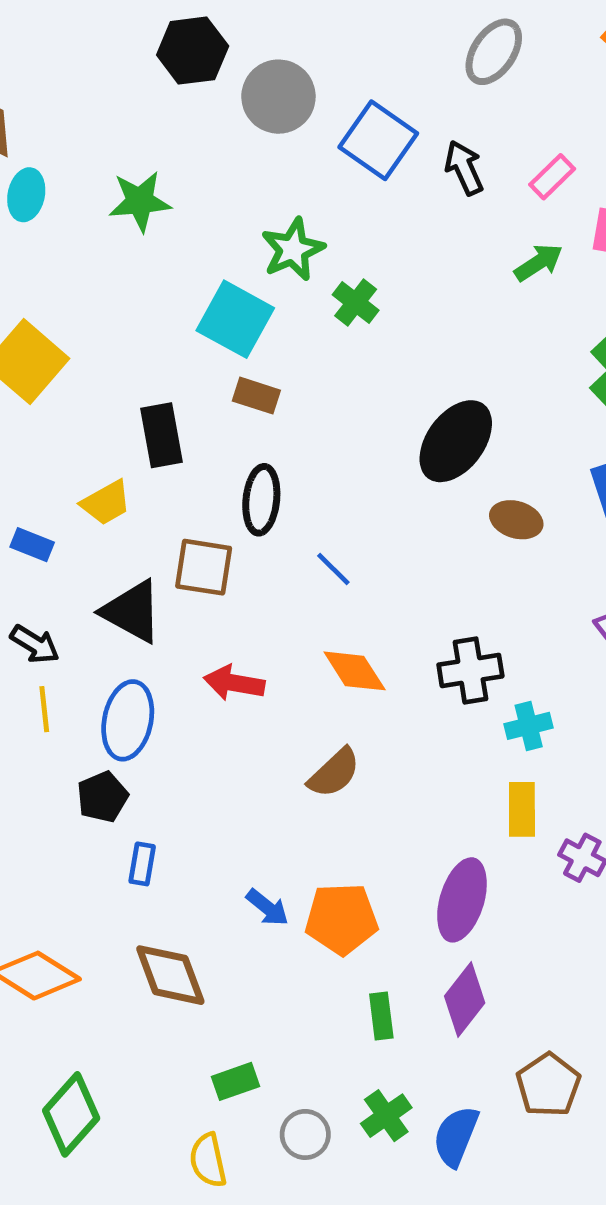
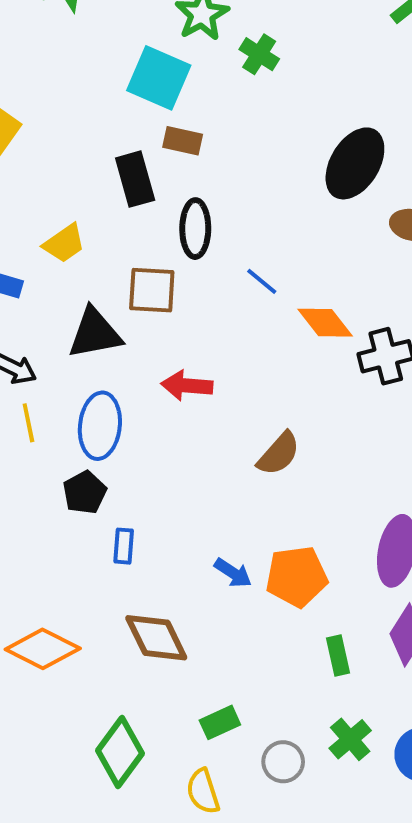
black rectangle: (161, 435) -> (135, 179), moved
black triangle: (132, 611) -> (95, 333), turned -34
orange diamond: (355, 671) -> (325, 323), moved
green diamond: (71, 1114) -> (120, 752), moved

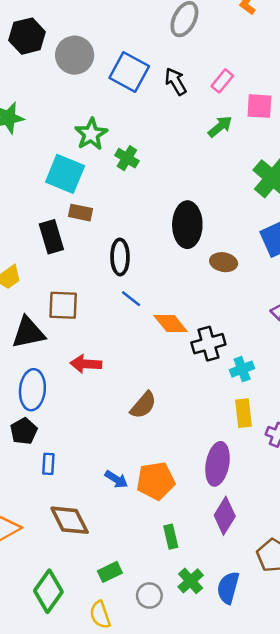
black ellipse: (355, 163) -> (187, 225), turned -30
black ellipse: (195, 229) -> (120, 257), moved
green rectangle: (338, 656) -> (171, 537), moved

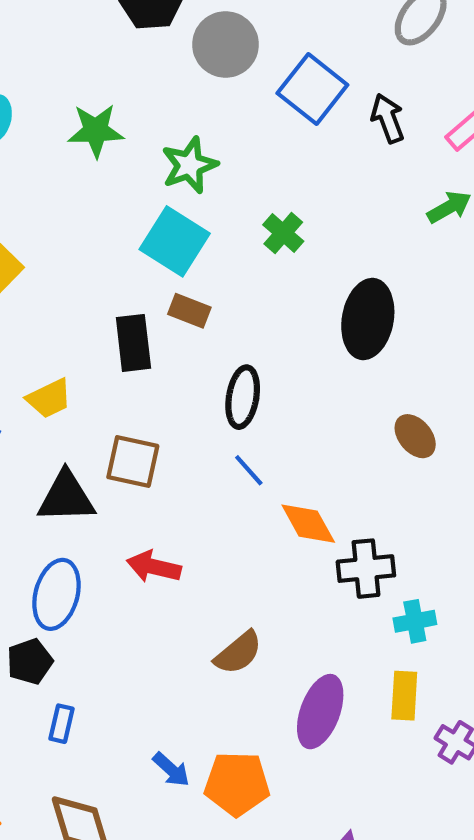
green star: (91, 134) -> (189, 165), moved
black ellipse: (187, 225) -> (368, 319), moved
brown ellipse: (224, 262) -> (415, 436), turned 30
purple ellipse: (217, 464) -> (320, 712), moved

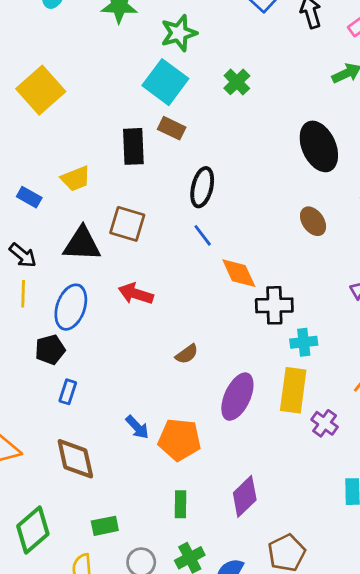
black ellipse: (368, 319) -> (319, 146), moved, turned -39
brown semicircle: (238, 653) -> (187, 354), size x0.7
yellow rectangle: (404, 696) -> (293, 390), size x1.4

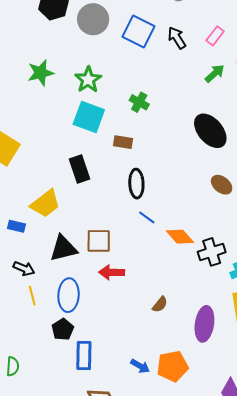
brown rectangle: (172, 128) -> (123, 142), moved
yellow trapezoid: (76, 179) -> (45, 204), size x1.4
brown square: (127, 224) -> (99, 241), moved
blue rectangle: (68, 392) -> (84, 356), size x1.6

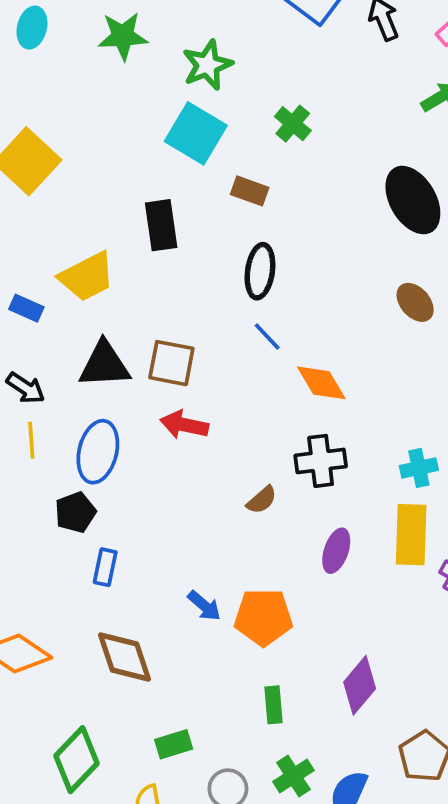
black cross: (212, 252) -> (321, 461), moved
purple ellipse: (204, 324) -> (336, 551), size x0.7
blue rectangle: (84, 356) -> (105, 567), size x0.7

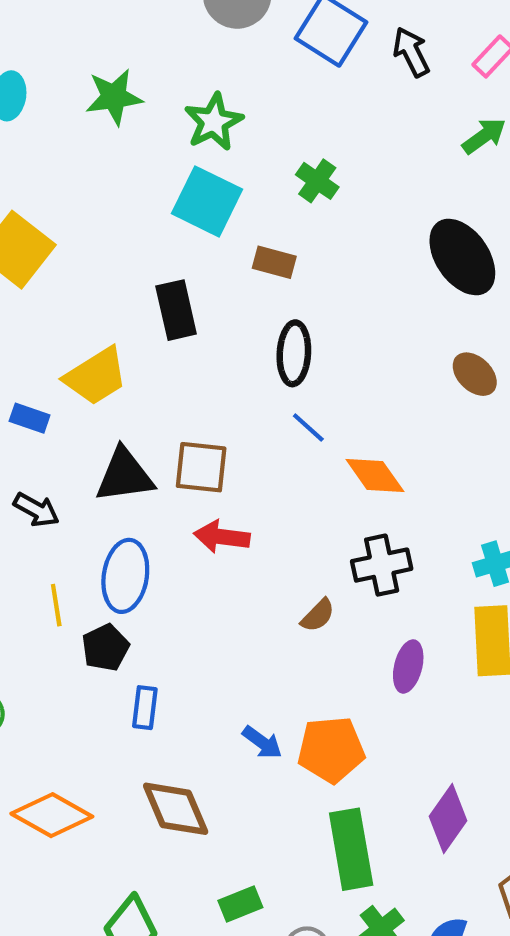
yellow line: (31, 440) -> (56, 605), moved
green rectangle: (273, 705) -> (351, 849), size x1.8

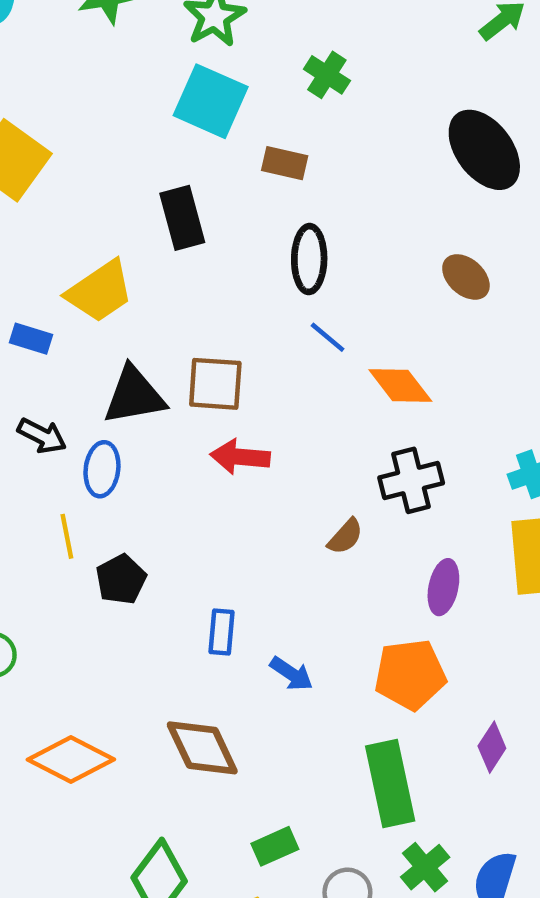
brown ellipse: (475, 374) -> (466, 277), moved
blue ellipse: (125, 576) -> (102, 469), moved, size x0.7
blue rectangle: (145, 708) -> (221, 632), moved
orange pentagon: (331, 750) -> (410, 675), moved
purple diamond: (448, 819) -> (492, 747), size x0.7

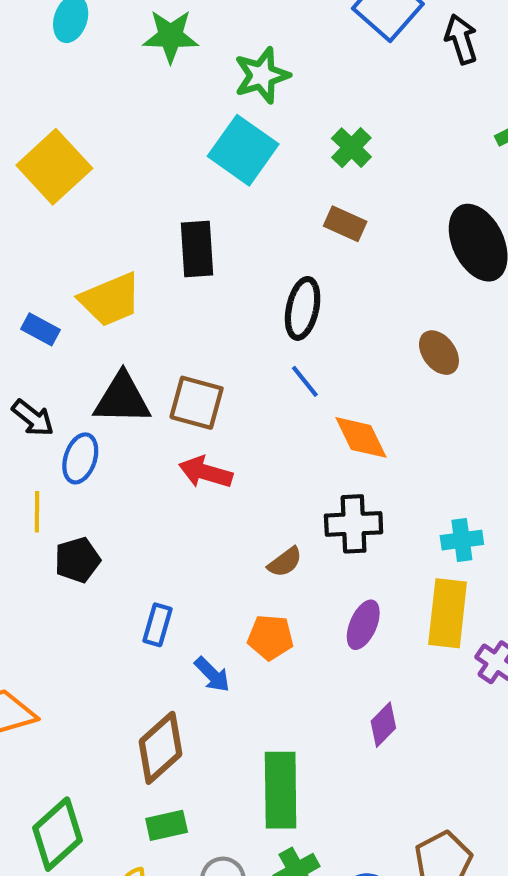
brown rectangle: (285, 163) -> (345, 224), moved
orange pentagon: (410, 675) -> (270, 637), moved, size x0.7
purple diamond: (492, 747) -> (383, 725), moved
brown diamond: (202, 748) -> (161, 748), moved, turned 62

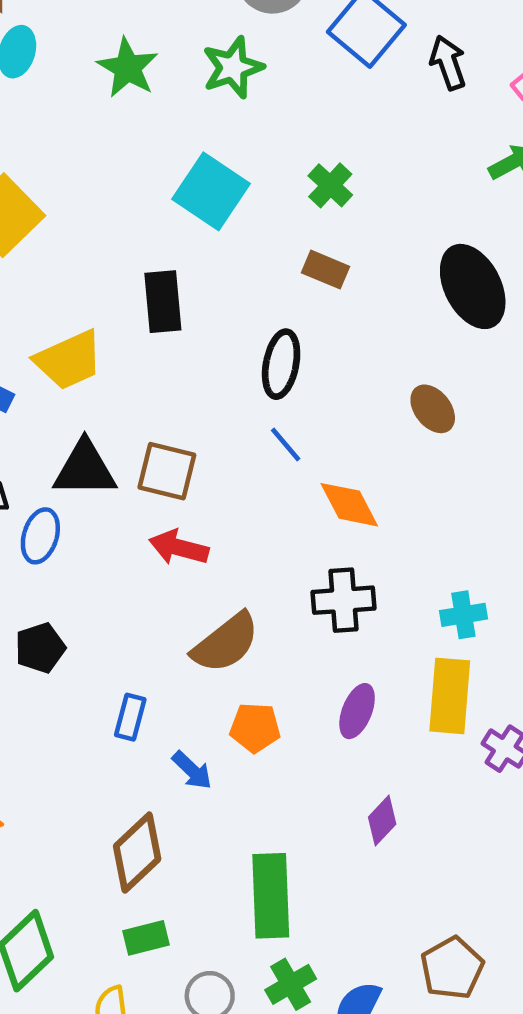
green star: (171, 36) -> (128, 68), turned 30
green star: (262, 75) -> (233, 67), moved
brown semicircle: (285, 562) -> (226, 643), moved, size x1.8

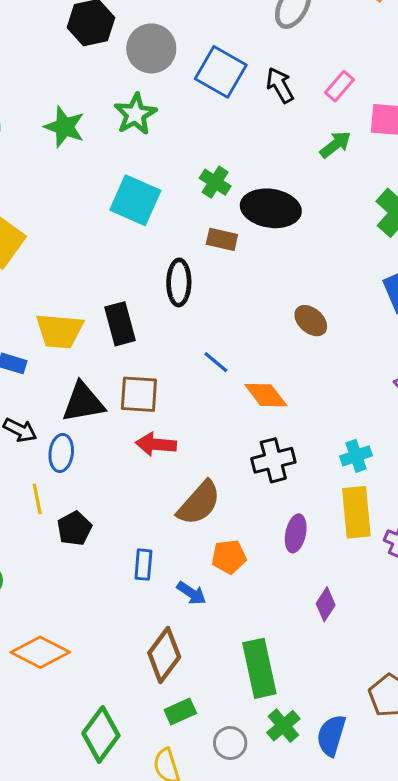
black ellipse: (473, 286) -> (271, 208), moved, turned -44
black rectangle: (163, 302) -> (120, 324), moved
yellow trapezoid: (69, 360) -> (60, 331), turned 39
black ellipse: (281, 364) -> (179, 282), moved

